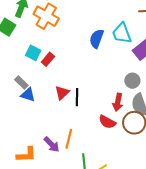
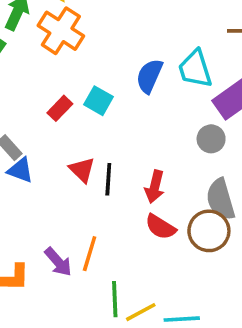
cyan square: (33, 53) -> (99, 101), moved
gray circle: (132, 81) -> (211, 139), moved
red triangle: (62, 93) -> (82, 170), turned -35
red arrow: (118, 102) -> (155, 187), moved

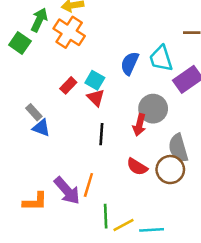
gray circle: (211, 139) -> (153, 109), moved, size x1.5
red triangle: (82, 170) -> (96, 98), moved
red arrow: (155, 187) -> (139, 125), moved
purple arrow: (58, 262) -> (67, 191), size x1.4

